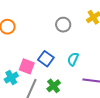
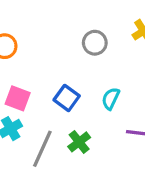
pink square: (27, 66) -> (18, 98), moved

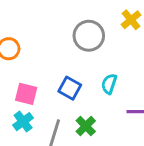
gray circle: (95, 43) -> (89, 36), size x1.4

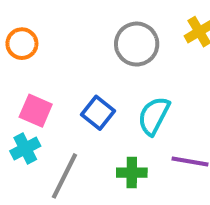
cyan semicircle: (109, 84) -> (154, 116), size x1.4
green cross: (86, 126) -> (132, 173), moved, turned 36

